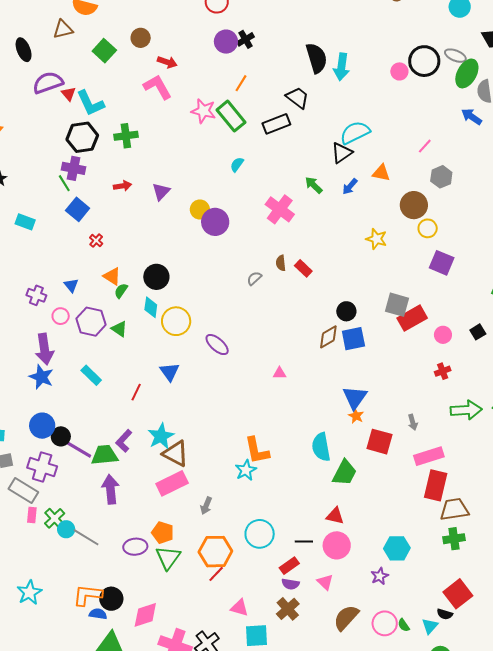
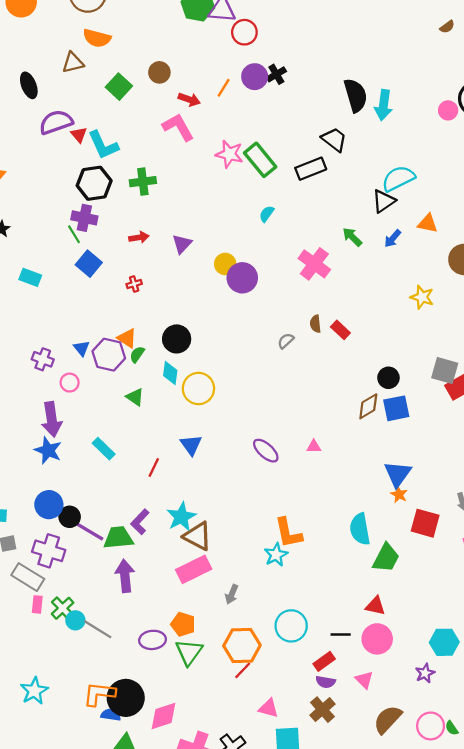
orange line: (241, 83) -> (224, 88), moved
red cross: (96, 241) -> (134, 284), moved, turned 32
purple hexagon: (91, 322) -> (109, 355), moved
purple ellipse: (217, 345) -> (266, 451), moved
black circle: (111, 599) -> (126, 698), size x1.4

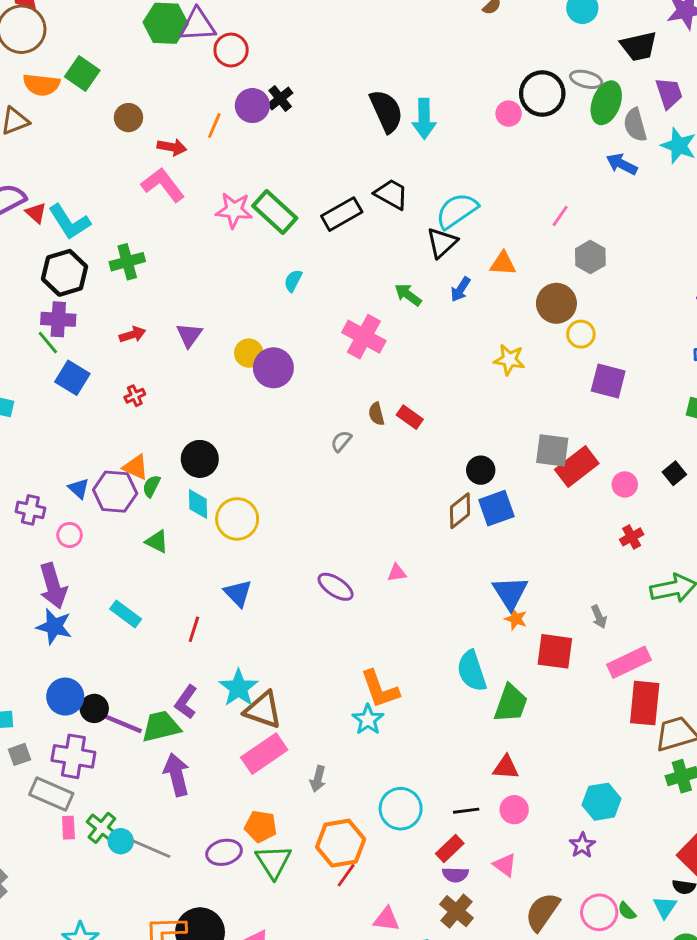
green square: (119, 87) -> (82, 73), moved
black trapezoid: (334, 139) -> (391, 194), moved
pink circle: (377, 639) -> (514, 810), size x0.7

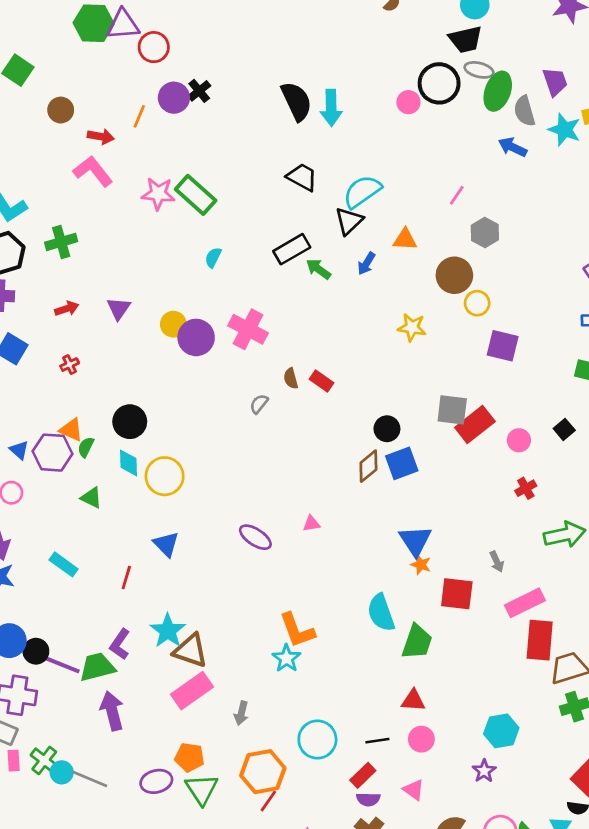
black trapezoid: (639, 46) -> (466, 39), moved
black rectangle: (342, 214) -> (292, 249), moved
pink cross: (364, 337) -> (248, 329), moved

